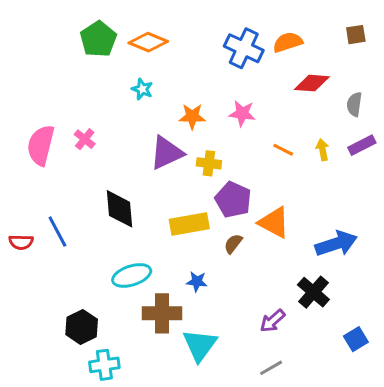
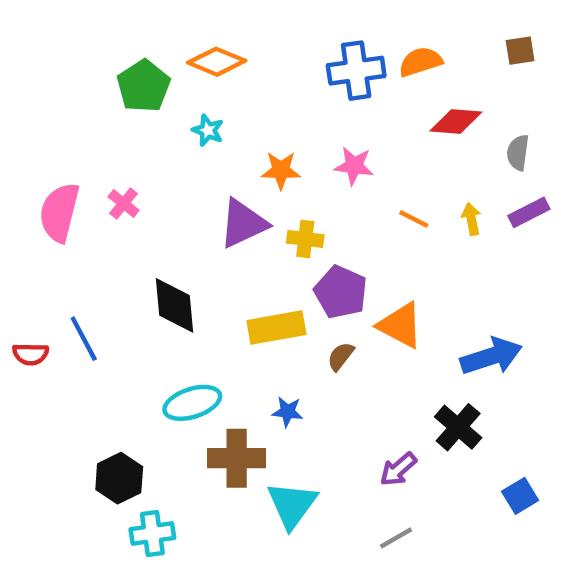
green pentagon: (98, 39) -> (144, 86), moved
blue cross: (244, 48) -> (356, 71), turned -33

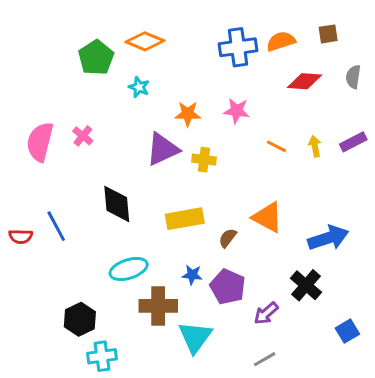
brown square: (520, 51) -> (328, 34), moved
gray semicircle: (518, 153) -> (353, 77), moved
purple pentagon: (341, 292) -> (228, 287), moved

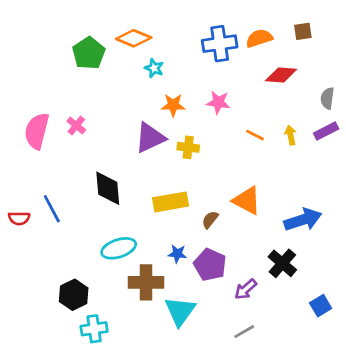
gray semicircle: (353, 77) -> (327, 98), moved
cyan star: (139, 87) -> (154, 68), moved

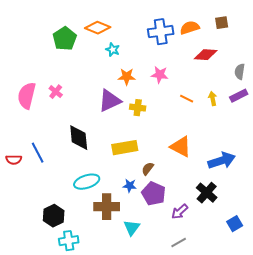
brown semicircle: (210, 220) -> (148, 169), moved
cyan triangle: (180, 311) -> (132, 228), size x0.7

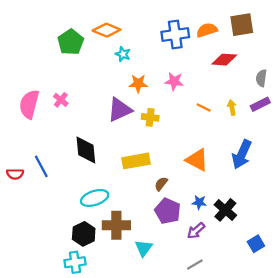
brown square: (222, 23) -> (242, 25), size x1.6
blue arrow: (222, 161) -> (242, 154), moved, turned 132
blue star: (130, 186) -> (199, 202), moved
black hexagon: (54, 216) -> (84, 234), moved

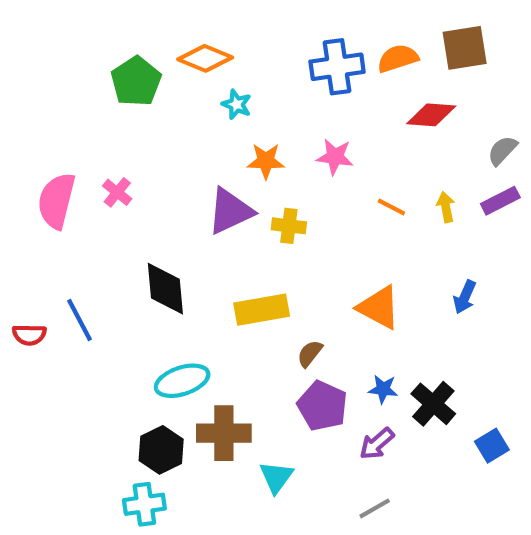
gray semicircle: (261, 78) -> (502, 150), turned 35
blue arrow: (242, 154) -> (465, 297), size x0.6
blue square: (256, 244) -> (492, 446), moved

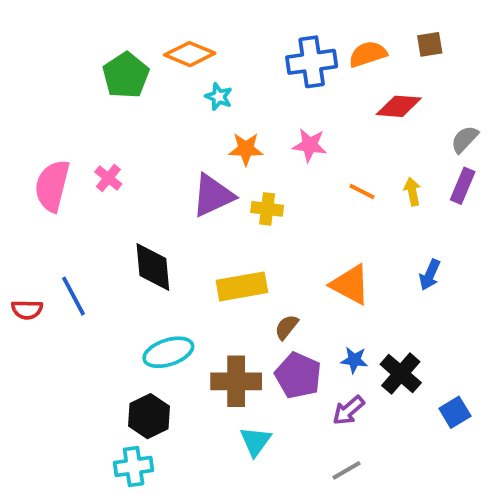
brown square: (465, 48) -> (430, 44), size x0.6
purple rectangle: (500, 201) -> (463, 186), turned -40
brown cross: (224, 433) -> (236, 381), moved

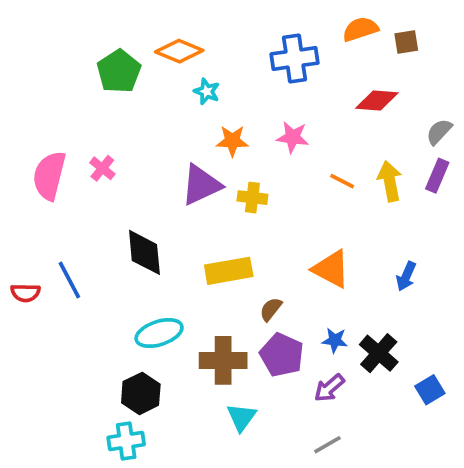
orange semicircle: (368, 54) -> (360, 29), moved
yellow arrow: (412, 192) -> (390, 181), size x1.5
blue arrow: (430, 275) -> (406, 276), moved

